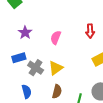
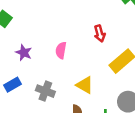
blue rectangle: (19, 58) -> (12, 85), moved
yellow triangle: (56, 68) -> (85, 85), moved, turned -42

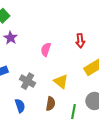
purple star: (24, 53) -> (11, 38), moved

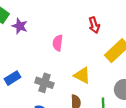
purple star: (11, 38) -> (20, 26), moved

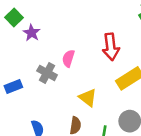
red arrow: (94, 25) -> (111, 47), size x1.5
gray cross: (44, 83) -> (47, 73), moved

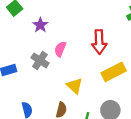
purple star: (32, 33) -> (40, 25), moved

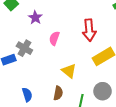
gray cross: (40, 60) -> (24, 48), moved

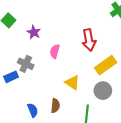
gray circle: (103, 91) -> (103, 91), moved
brown semicircle: (58, 93) -> (55, 106), moved

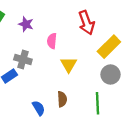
yellow triangle: (72, 83) -> (69, 64), moved, turned 35

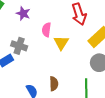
yellow triangle: (69, 64) -> (61, 43), moved

